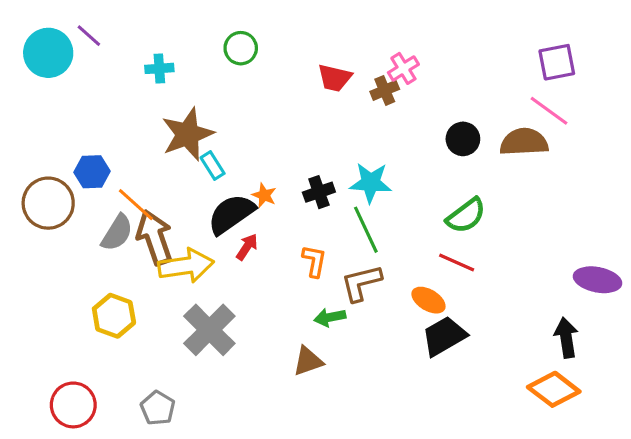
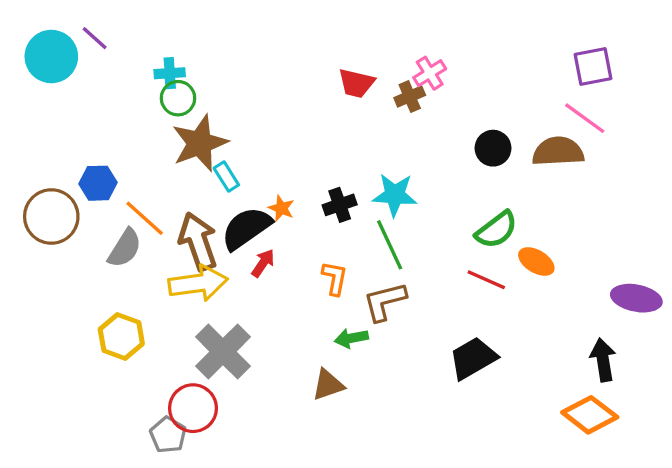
green circle: (241, 48) -> (178, 98), moved
brown arrow: (155, 237) -> (198, 242), moved
orange ellipse: (428, 300) -> (536, 262), moved
red circle: (73, 405) -> (193, 408), moved

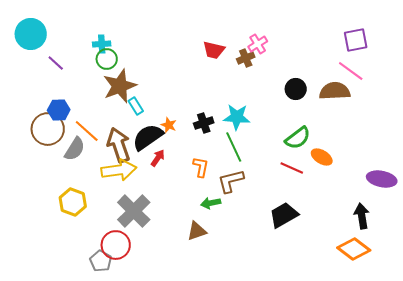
purple line: (95, 38) -> (56, 63), moved
brown circle: (51, 216) -> (48, 129), moved

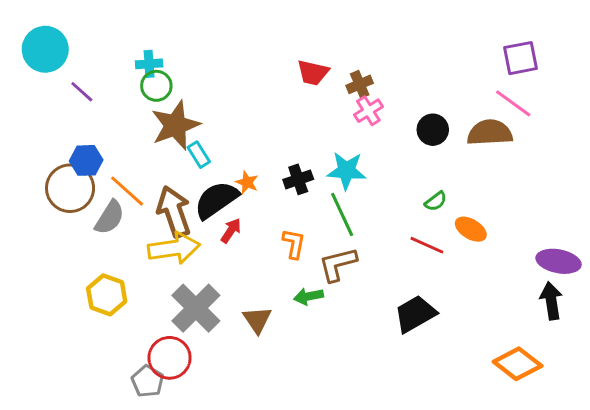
pink cross: (258, 44) -> (368, 111), moved
green semicircle: (298, 138) -> (436, 201), size x0.6
black arrow: (362, 216) -> (551, 301), moved
brown triangle: (197, 231) -> (257, 320), moved, turned -45

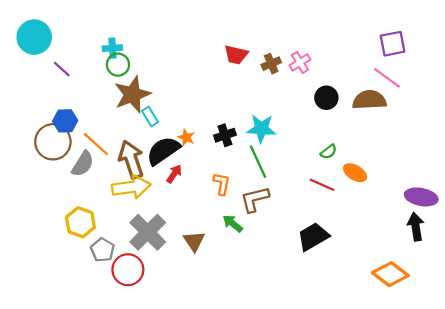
pink cross: (368, 111) -> (300, 62), moved
green arrow: (308, 296) -> (233, 223), turned 50
gray pentagon: (148, 381) -> (103, 250), moved

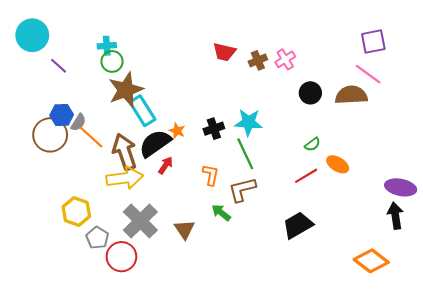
cyan rectangle: (150, 116) -> (142, 111), size x1.6
gray semicircle: (83, 164) -> (78, 122), moved, size x0.7
red line: (322, 185) -> (306, 176), turned -55

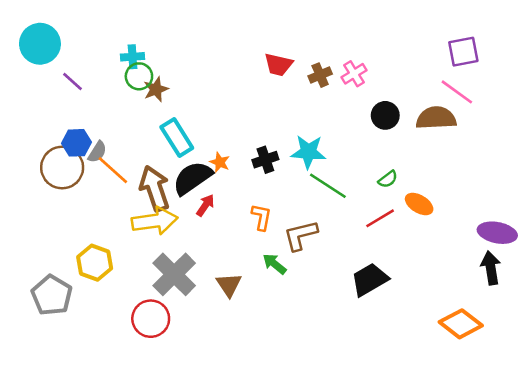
brown star: (126, 90) -> (156, 89), moved, size x0.6
green line: (245, 154) -> (328, 186), moved, turned -32
gray pentagon: (97, 238) -> (52, 295), moved, size x1.4

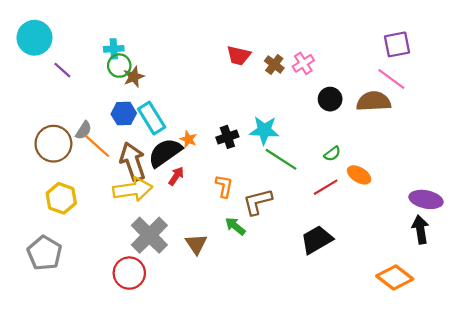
brown cross: (320, 75) -> (274, 64), turned -30
blue hexagon: (76, 143) -> (124, 114), moved
yellow hexagon: (95, 263) -> (61, 198), moved

